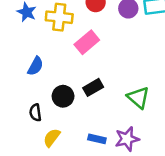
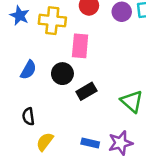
pink rectangle: (87, 42) -> (80, 46), turned -45
black circle: (63, 96) -> (62, 74), moved

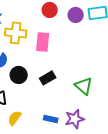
yellow cross: (52, 21) -> (16, 33), moved
black circle: (62, 74) -> (19, 75), moved

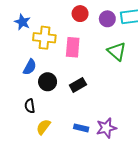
green triangle: (84, 86) -> (117, 51), moved

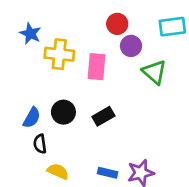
red circle: (80, 14) -> (117, 24), moved
purple circle: (107, 19) -> (131, 46), moved
blue semicircle: (30, 67) -> (32, 118), moved
yellow semicircle: (43, 127) -> (58, 171), turned 77

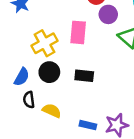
yellow cross: (59, 54) -> (45, 43), moved, turned -35
black rectangle: (103, 116) -> (84, 76), turned 36
yellow semicircle: (58, 171) -> (52, 111), moved

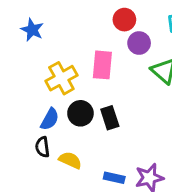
black circle: (49, 72) -> (80, 113), moved
black rectangle: (84, 76) -> (110, 118), turned 66
blue semicircle: (22, 77) -> (50, 119), moved

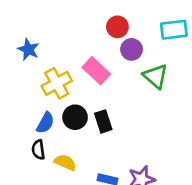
blue star: (32, 30) -> (28, 49), moved
pink rectangle: (102, 65) -> (96, 71), turned -52

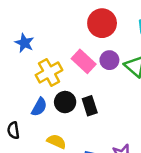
red circle: (117, 27) -> (102, 23), size x1.5
purple circle: (132, 49) -> (109, 60), moved
black semicircle: (38, 150) -> (13, 130), moved

